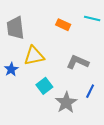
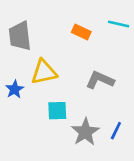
cyan square: (44, 86) -> (57, 111), turned 35
blue line: (90, 91) -> (116, 131), moved

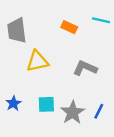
blue star: (15, 89) -> (13, 103), moved
cyan square: (57, 111) -> (46, 104), moved

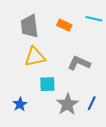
gray trapezoid: (17, 30) -> (29, 26), moved
blue star: (13, 103) -> (20, 104), moved
cyan square: (46, 104) -> (47, 84), moved

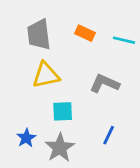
cyan line: (94, 19) -> (124, 40), moved
blue line: (92, 103) -> (109, 135), moved
gray star: (67, 104) -> (60, 148), moved

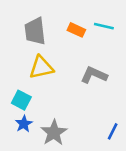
cyan line: (124, 40) -> (104, 26), moved
cyan square: (63, 111) -> (21, 100), moved, turned 30
blue line: (109, 135) -> (113, 131), moved

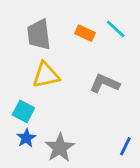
cyan line: (104, 26) -> (116, 29), turned 30

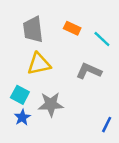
cyan line: (116, 29) -> (102, 39), moved
gray star: (60, 148) -> (51, 104), moved, turned 30

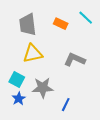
cyan line: (102, 39) -> (86, 18), moved
blue line: (107, 125) -> (66, 105), moved

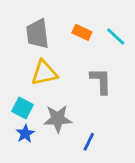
cyan line: (86, 18) -> (116, 36), moved
gray L-shape: (75, 60) -> (101, 81), turned 65

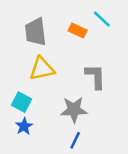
cyan line: (116, 36) -> (102, 19), moved
gray star: (58, 119) -> (74, 110), moved
blue line: (89, 142) -> (75, 140), moved

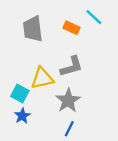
yellow triangle: (42, 69) -> (42, 78), moved
gray L-shape: (96, 76) -> (72, 67), moved, turned 75
gray star: (74, 110) -> (68, 101), turned -30

